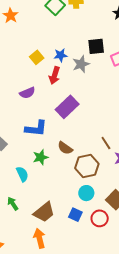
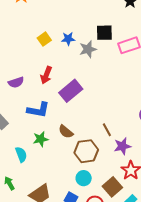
red arrow: (55, 75) -> (46, 75), moved
purple semicircle: (27, 93) -> (16, 82), moved

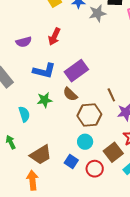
purple rectangle: (71, 91) -> (76, 71), moved

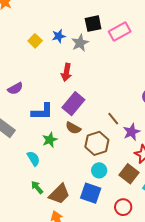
red arrow: (54, 37) -> (66, 72), moved
green arrow: (11, 142) -> (37, 187), moved
blue square: (71, 162) -> (91, 193), size x1.5
red circle: (95, 169) -> (123, 207), moved

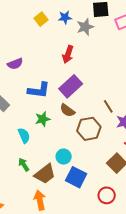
cyan circle: (99, 170) -> (64, 157), moved

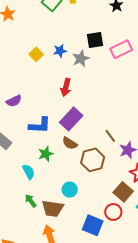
brown trapezoid: (45, 174) -> (53, 208), turned 50
blue square: (76, 177) -> (93, 225), moved
red circle: (107, 195) -> (113, 212), moved

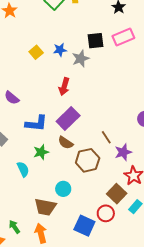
pink rectangle: (121, 49) -> (123, 37), moved
purple semicircle: (14, 101) -> (12, 98), turned 63
green arrow: (31, 201) -> (14, 227), moved

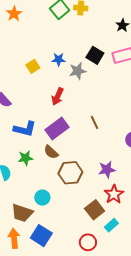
black square: (95, 41) -> (95, 55), turned 30
yellow square: (36, 52) -> (33, 66), moved
brown line: (106, 137) -> (95, 122), moved
red circle: (106, 213) -> (88, 242), moved
blue square: (84, 226) -> (41, 236), moved

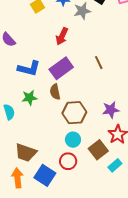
brown semicircle: (51, 152) -> (55, 92), turned 35
cyan circle: (42, 198) -> (73, 140), moved
red circle: (88, 242) -> (68, 161), moved

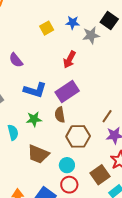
brown line: (99, 63) -> (107, 116), moved, turned 56
cyan circle: (73, 140) -> (67, 165), moved
brown trapezoid: (26, 153) -> (38, 154), moved

